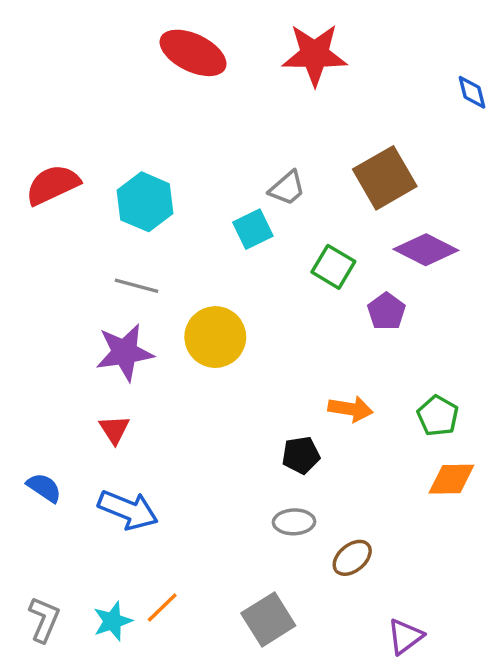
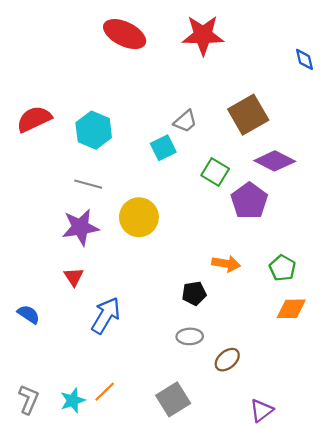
purple pentagon: (386, 311) -> (249, 201), size x1.5
blue arrow: (128, 510) -> (106, 315), moved, turned -81

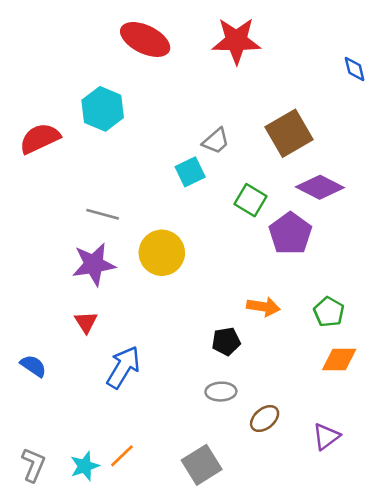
cyan hexagon: (94, 130) -> (103, 109), moved
purple triangle: (261, 410) -> (326, 437), moved

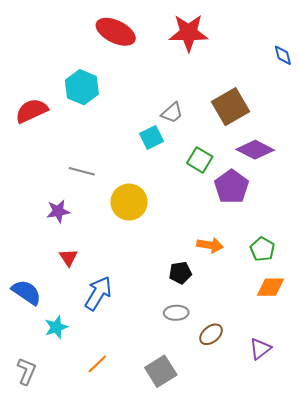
purple star: (94, 264) -> (58, 211), moved, size x0.7
blue semicircle: (33, 366) -> (26, 292), size x1.4
cyan star: (85, 466) -> (56, 327), moved

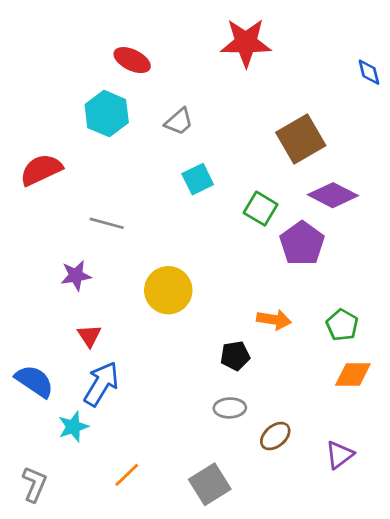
red ellipse: (116, 32) -> (132, 60), moved, size x0.7
red semicircle: (32, 111) -> (41, 170), moved
gray trapezoid: (172, 113) -> (179, 122), moved
yellow circle: (129, 202) -> (168, 290), moved
blue arrow: (98, 293) -> (101, 384), moved

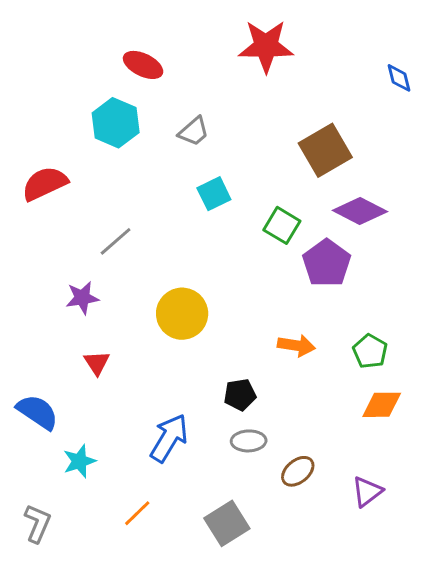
gray line: (107, 223) -> (116, 241), turned -56
black pentagon: (235, 356) -> (240, 395), moved
blue arrow: (101, 384) -> (169, 438), moved

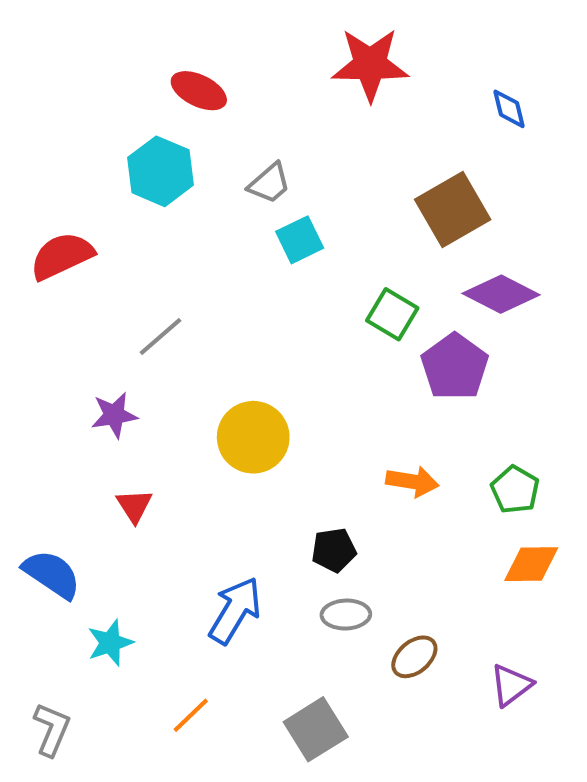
blue diamond: (399, 78) -> (509, 109), moved
cyan square: (214, 194) -> (300, 240), moved

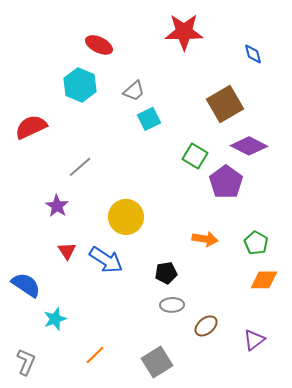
purple star: (114, 415) -> (57, 206), turned -30
blue arrow: (235, 610) -> (106, 260), moved, turned 92

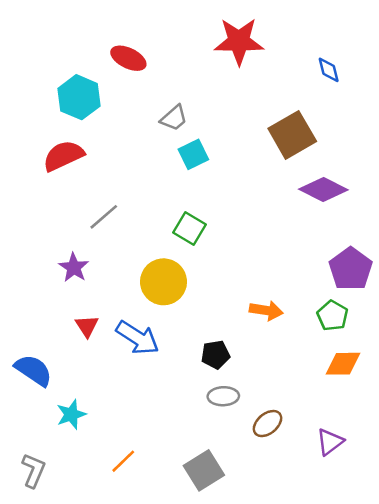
cyan hexagon: (80, 85) -> (79, 97), moved
red semicircle: (31, 127) -> (63, 156), moved
green square: (195, 156) -> (190, 229), moved
purple pentagon: (226, 182) -> (351, 269), moved

